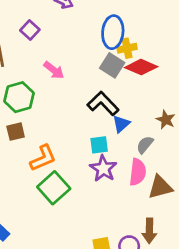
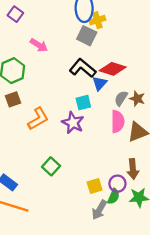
red diamond: (141, 67) -> (113, 69), moved
brown star: (166, 120) -> (137, 99), moved
purple star: (103, 169) -> (73, 123), moved
green square: (54, 188) -> (51, 166), moved, size x0.7

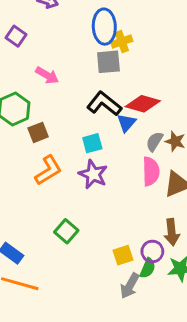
gray square: (87, 36) -> (108, 62), turned -30
brown square: (13, 99) -> (38, 132), moved
cyan square: (83, 103) -> (92, 143), moved

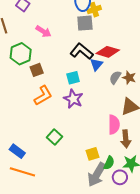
pink semicircle: (151, 171) -> (114, 125), moved
purple circle: (152, 251) -> (120, 177), moved
gray arrow: (130, 286) -> (97, 175), size x1.4

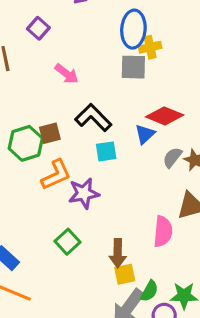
black L-shape: (82, 51) -> (93, 118), moved
green hexagon: (21, 54) -> (26, 143), moved
purple star: (73, 99) -> (84, 193), moved, turned 30
brown arrow: (126, 139) -> (118, 253), moved

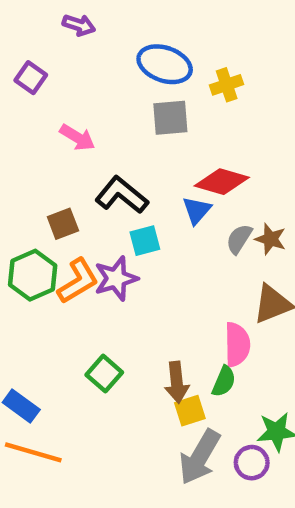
blue ellipse: (133, 29) -> (165, 64), turned -69
yellow cross: (150, 47) -> (227, 85), moved
green hexagon: (26, 143) -> (33, 275), moved
purple star: (84, 193) -> (116, 279), moved
green semicircle: (149, 291) -> (224, 381), moved

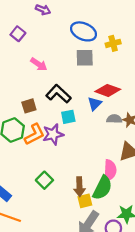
gray semicircle: (239, 239) -> (114, 119), turned 56
green semicircle: (224, 381) -> (102, 188), size x1.6

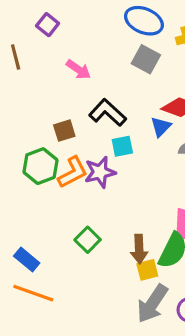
gray square: (85, 58) -> (146, 59), turned 30

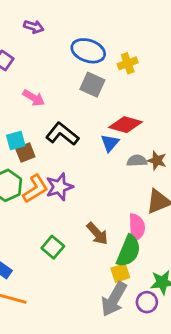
cyan square: (122, 146) -> (16, 141), moved
brown arrow: (139, 249) -> (97, 234), moved, turned -35
yellow square: (147, 270) -> (120, 273), moved

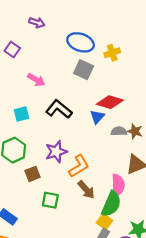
brown square: (25, 153) -> (32, 174), moved
orange L-shape: (35, 189) -> (79, 166), moved
green square: (53, 247) -> (50, 200), turned -30
yellow square: (120, 273) -> (105, 222), turned -35

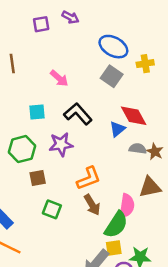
purple square: (12, 49) -> (41, 24), moved, turned 35
red diamond: (110, 102) -> (134, 116), turned 35
purple star: (56, 152) -> (61, 144), moved
yellow square: (105, 222) -> (114, 248), moved, turned 35

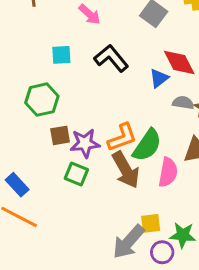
purple star: (61, 144) -> (85, 143), moved
brown arrow: (92, 205) -> (126, 170), size x1.4
green semicircle: (116, 225) -> (147, 145), moved

